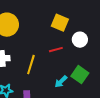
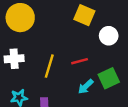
red line: (56, 50) -> (80, 61), moved
green square: (80, 75) -> (109, 78), turned 30

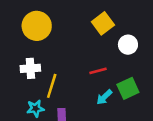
yellow square: (84, 15) -> (103, 23), turned 30
yellow line: (49, 66) -> (52, 86), moved

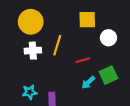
yellow square: (103, 23) -> (87, 20), turned 36
white cross: (30, 68) -> (33, 51), moved
yellow line: (52, 86) -> (57, 45), moved

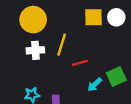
white circle: (108, 38) -> (116, 17), moved
red line: (83, 60) -> (80, 63), moved

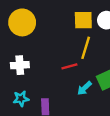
yellow line: (62, 45) -> (86, 48), moved
white cross: (35, 50) -> (20, 65), moved

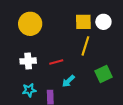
red line: (69, 66) -> (56, 62), moved
cyan arrow: (84, 88) -> (68, 81), moved

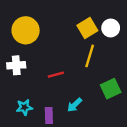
yellow square: (83, 22) -> (87, 28), turned -30
white cross: (28, 61) -> (16, 65), moved
cyan arrow: (68, 81) -> (75, 105), moved

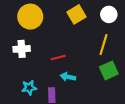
yellow square: (87, 28) -> (77, 14), moved
yellow line: (90, 56) -> (103, 45), moved
cyan arrow: (75, 105) -> (68, 77), moved, turned 56

